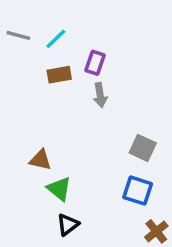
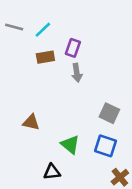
green triangle: (59, 189) -> (70, 145), moved
black triangle: (68, 225) -> (52, 172), turned 30

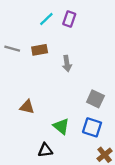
gray line: (14, 27) -> (12, 49), moved
cyan line: (43, 30) -> (46, 19), moved
purple rectangle: (73, 48) -> (69, 19), moved

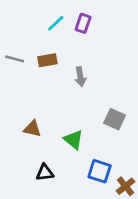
green triangle: (61, 126) -> (73, 140), moved
blue square: (92, 127) -> (100, 171), moved
black triangle: (45, 150) -> (45, 173), moved

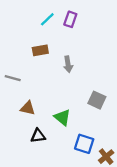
gray line: (15, 59) -> (13, 78), moved
black triangle: (45, 173) -> (38, 136), moved

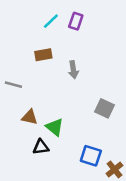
green triangle: (62, 117) -> (55, 127), moved

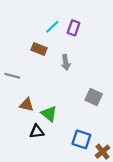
cyan line: (51, 21) -> (52, 27), moved
purple rectangle: (76, 21) -> (74, 28), moved
brown rectangle: (43, 55) -> (39, 49), turned 32

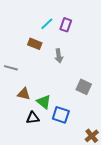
blue square: (81, 139) -> (61, 115), moved

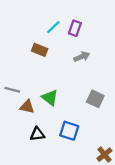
gray arrow: (59, 56) -> (82, 57), moved, turned -104
gray line: (11, 68) -> (12, 90), moved
green triangle: (44, 102) -> (50, 98), moved

